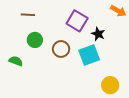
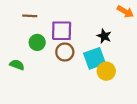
purple square: (77, 21) -> (62, 31), moved, turned -30
yellow circle: (110, 85) -> (106, 71), moved

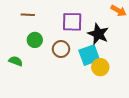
purple square: (62, 31) -> (72, 22), moved
black star: (104, 36) -> (98, 34), size x1.5

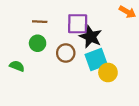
brown line: (28, 15) -> (40, 22), moved
black star: (98, 34) -> (91, 37), moved

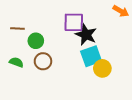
brown line: (40, 22) -> (17, 29), moved
brown circle: (66, 53) -> (43, 61), moved

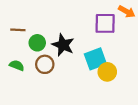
purple square: (74, 22) -> (105, 23), moved
black star: (86, 35) -> (63, 45), moved

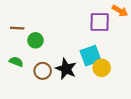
black star: (63, 45) -> (66, 69), moved
brown circle: (45, 64) -> (43, 71), moved

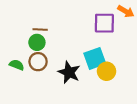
brown line: (17, 28) -> (40, 30), moved
brown circle: (43, 71) -> (38, 62), moved

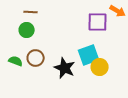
brown line: (40, 30) -> (31, 12), moved
green circle: (37, 42) -> (27, 30), moved

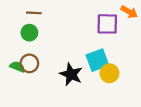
brown circle: (36, 58) -> (29, 63), moved

